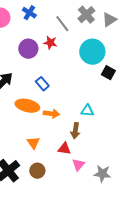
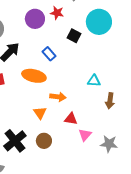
black square: (108, 73) -> (74, 36), moved
orange arrow: (51, 114) -> (58, 97), moved
brown arrow: (75, 131) -> (110, 101), moved

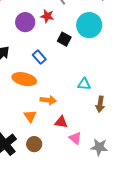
pink triangle: (85, 135) -> (75, 138), turned -32

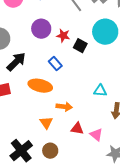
red star: (47, 16) -> (63, 36), moved
pink triangle: (75, 138) -> (96, 135), moved

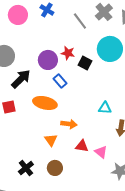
purple circle: (41, 29) -> (48, 60), moved
black cross: (21, 151) -> (26, 168), size x0.7

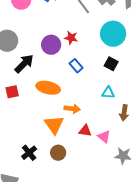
black square: (85, 63) -> (111, 64), moved
blue rectangle: (60, 81) -> (76, 66), moved
orange triangle: (51, 140) -> (54, 125), size x1.5

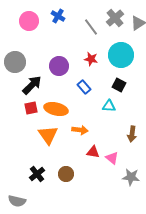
red star: (71, 38) -> (91, 59), moved
red square: (12, 92) -> (31, 108), moved
cyan triangle: (108, 93) -> (109, 106), moved
orange triangle: (54, 125) -> (48, 135), moved

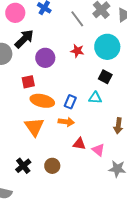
black arrow: (32, 85) -> (24, 39), moved
blue rectangle: (84, 87) -> (70, 102), moved, turned 64
red square: (31, 108) -> (28, 82), moved

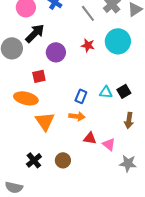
black square: (105, 77) -> (124, 91), moved, turned 32
orange ellipse: (42, 101) -> (26, 98), moved

